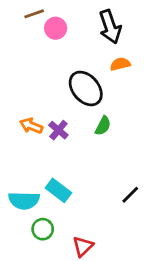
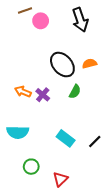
orange semicircle: (120, 64) -> (90, 63), moved
cyan rectangle: (58, 190) -> (66, 138), moved
cyan semicircle: (24, 200) -> (18, 132), moved

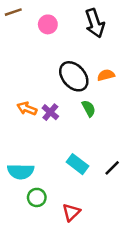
brown line: (25, 10) -> (13, 12), moved
green semicircle: (75, 92) -> (89, 108), turned -56
cyan semicircle: (18, 132) -> (21, 172), moved

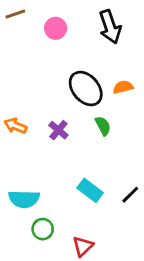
orange arrow: (27, 108) -> (15, 126), moved

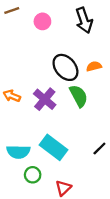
green semicircle: (103, 126) -> (79, 96), size x1.5
purple cross: (58, 130) -> (45, 99), size x1.5
cyan rectangle: (90, 190) -> (53, 147), moved, size x1.4

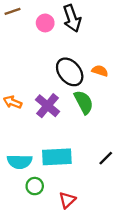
black arrow: (84, 20) -> (72, 18), moved
orange semicircle: (94, 66) -> (100, 71), turned 32
cyan rectangle: (53, 147) -> (57, 157), turned -40

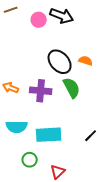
black arrow: (72, 18) -> (62, 16), turned -50
purple cross: (48, 106) -> (41, 91), turned -35
cyan semicircle: (20, 162) -> (17, 127), moved

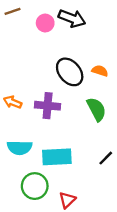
green semicircle: (72, 88) -> (96, 109), moved
green circle: (30, 160) -> (35, 186), size x1.5

